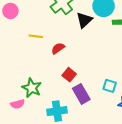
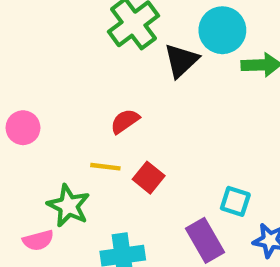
pink circle: (10, 11) -> (23, 128), moved
yellow line: (36, 36) -> (105, 167), moved
purple rectangle: (81, 94) -> (205, 240), moved

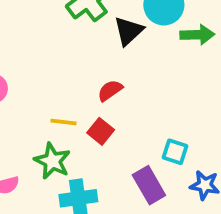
red semicircle: (125, 121) -> (110, 90), moved
green star: (68, 206) -> (52, 161), moved

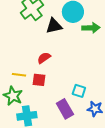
black triangle: (129, 31) -> (54, 26), turned 30
red square: (101, 131) -> (39, 80), turned -32

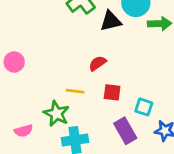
yellow line: (19, 75) -> (75, 91), moved
red square: (39, 80) -> (112, 92), moved

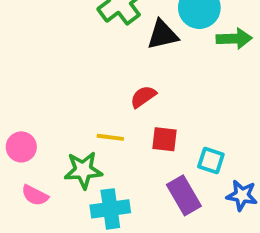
pink circle: (14, 62) -> (21, 147), moved
green star: (56, 114) -> (83, 170), turned -30
pink semicircle: (23, 131) -> (35, 195), turned 42

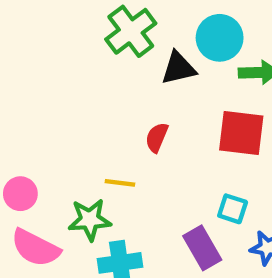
red semicircle: (143, 97) -> (157, 137), turned -32
red square: (164, 139) -> (241, 133), moved, size x1.6
pink semicircle: (35, 195) -> (36, 248), size x1.6

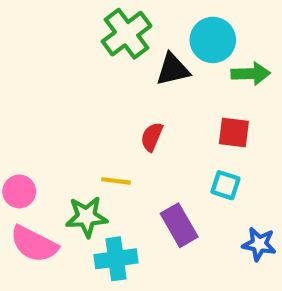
red square: (241, 133) -> (234, 133), size x0.7
cyan square: (233, 209) -> (225, 185), moved
purple rectangle: (202, 248) -> (179, 225), moved

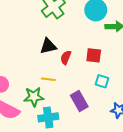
black triangle: (173, 69) -> (48, 46), moved
red square: (234, 133) -> (94, 55), moved

